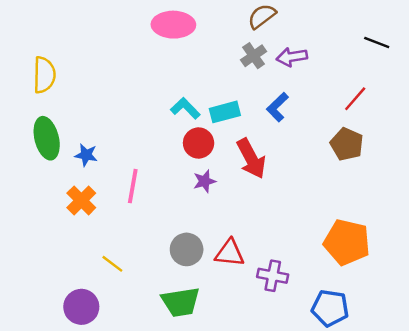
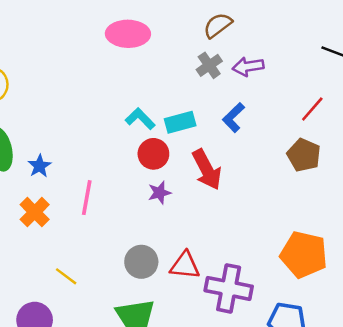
blue star: (86, 155) -> (39, 166), turned 30
purple cross: (273, 276) -> (229, 288), size x1.5

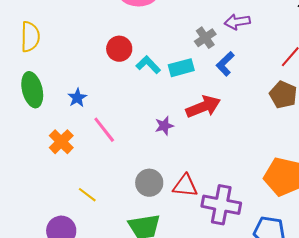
gray cross: (209, 65) -> (205, 38), moved
red circle: (153, 154) -> (119, 49), moved
blue star: (39, 166) -> (77, 98), moved
red arrow: (207, 170) -> (203, 107), turned -84
pink line: (87, 198) -> (104, 130), turned -48

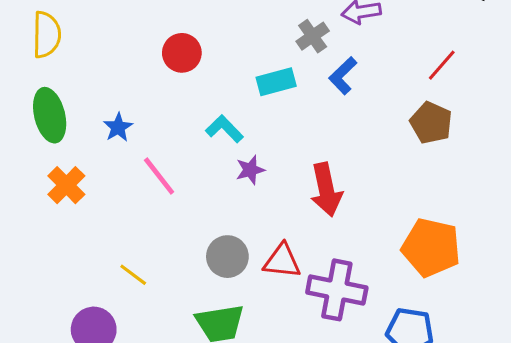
cyan L-shape: (148, 65) -> (224, 129), moved
red arrow: (203, 107) -> (326, 190), moved, turned 100
orange cross: (61, 142) -> (66, 185), moved

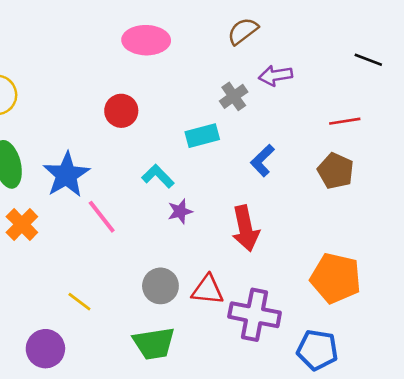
red line: (442, 65) -> (345, 121), turned 40
blue L-shape: (343, 76) -> (262, 160), moved
blue star: (118, 127) -> (66, 175), size x1.8

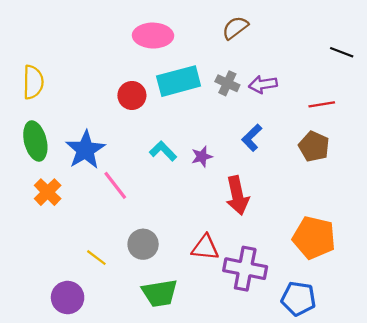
purple arrow: (275, 75) -> (263, 84), moved
gray cross: (234, 96) -> (227, 83), turned -30
cyan rectangle: (202, 136) -> (179, 81), moved, size x1.5
purple star: (180, 211) -> (202, 157), moved
gray circle: (160, 286) -> (143, 244), moved

